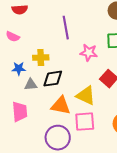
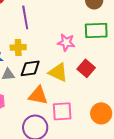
purple line: (66, 28) -> (25, 17), moved
yellow triangle: (86, 96) -> (58, 72), moved

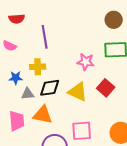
orange triangle: (38, 95) -> (43, 115), moved

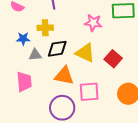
red square: (106, 88) -> (113, 59), moved
orange triangle: (43, 115) -> (64, 76), moved

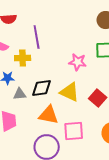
yellow cross: (45, 28) -> (23, 58), moved

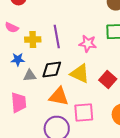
purple line: (37, 37) -> (57, 36), moved

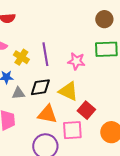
yellow cross: (33, 40) -> (21, 57), turned 35
red square: (108, 80) -> (86, 110), moved

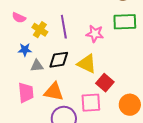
orange triangle: (47, 114) -> (54, 92), moved

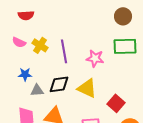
yellow cross: (40, 30) -> (40, 45), moved
red square: (105, 83) -> (116, 103), moved

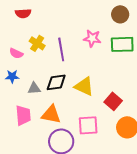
pink semicircle: (19, 42) -> (16, 53), moved
pink star: (95, 58) -> (92, 38), moved
blue star: (25, 74) -> (12, 76), moved

